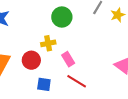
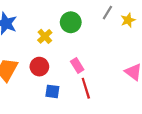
yellow cross: (48, 43) -> (45, 36), moved, turned -32
red line: (77, 81) -> (86, 88), turned 42

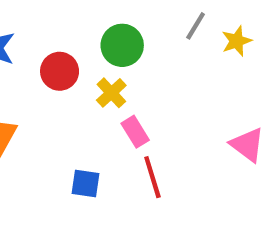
yellow cross: (45, 36) -> (111, 93), moved
red circle: (39, 67) -> (60, 71), moved

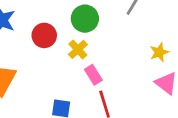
yellow star: (237, 41) -> (159, 52), moved

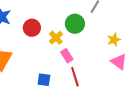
green circle: (85, 19) -> (75, 24), moved

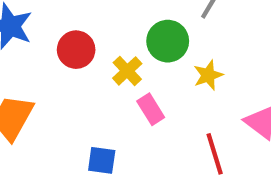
yellow star: (114, 40) -> (208, 75), moved
red line: (75, 77) -> (215, 154), moved

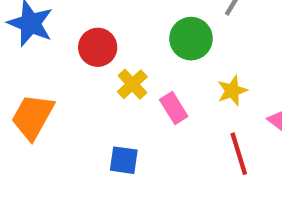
yellow cross: (127, 71) -> (132, 84), moved
yellow star: (208, 75) -> (232, 91), moved

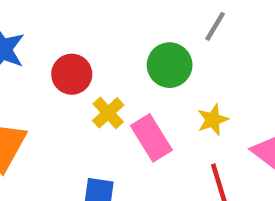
pink rectangle: (174, 108) -> (151, 138), size x1.4

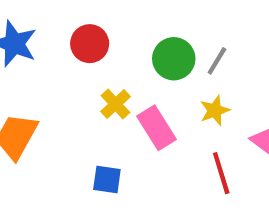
gray line: (215, 26) -> (217, 61), moved
red circle: (72, 74) -> (90, 44), moved

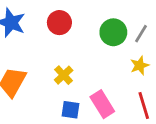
yellow cross: (116, 104) -> (64, 75), moved
pink rectangle: (156, 128) -> (102, 104), moved

